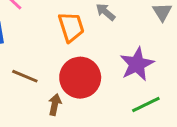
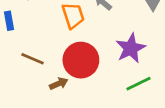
brown arrow: (55, 104) -> (59, 84), turned 54

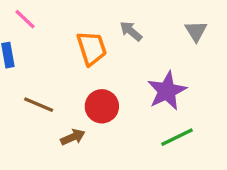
red circle: (81, 60) -> (102, 106), size x0.7

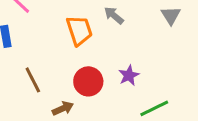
purple star: (167, 91) -> (129, 75), moved, size x0.6
brown line: (39, 105) -> (33, 80), turned 40

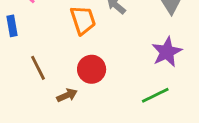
purple star: (129, 75) -> (167, 52), moved, size x1.5

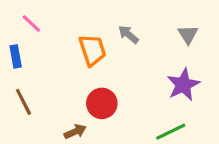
brown line: (38, 68) -> (23, 102), moved

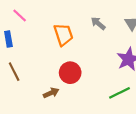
gray arrow: (128, 34) -> (98, 23), moved

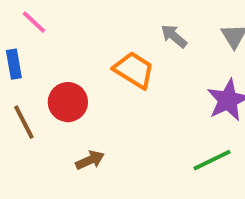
orange trapezoid: (63, 35) -> (134, 70), moved, turned -40
red circle: (70, 73) -> (68, 102), moved

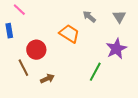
brown line: (24, 122) -> (23, 68), moved
green line: (212, 160) -> (95, 72), moved, turned -36

